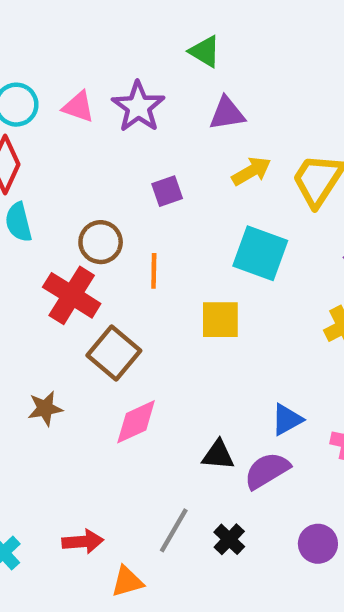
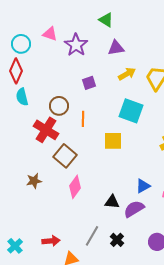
pink triangle: (78, 107) -> (50, 34), moved
pink diamond: (136, 422) -> (75, 187), turned -30

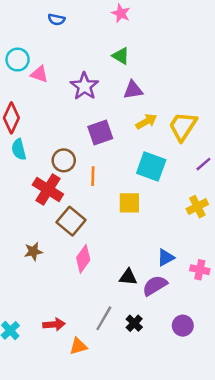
pink triangle: (50, 34) -> (39, 74), moved
cyan circle: (21, 44) -> (18, 60), moved
purple square: (89, 83) -> (100, 132), size x1.5

